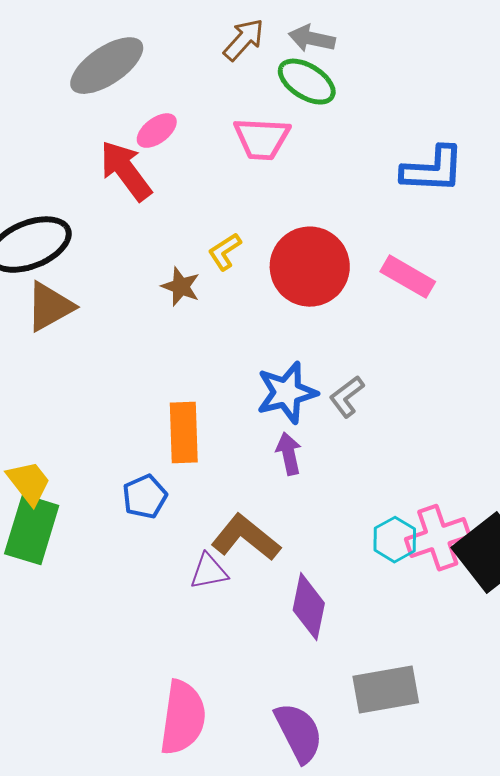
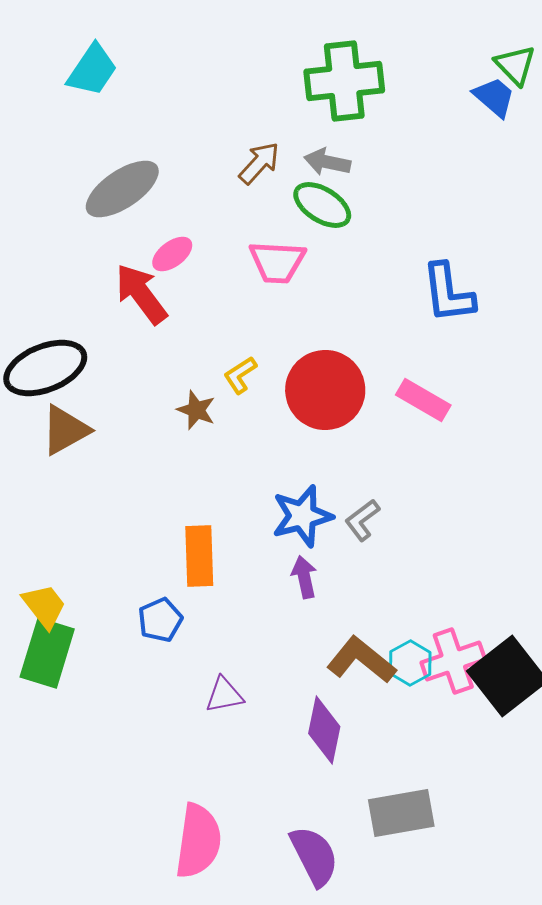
blue L-shape: (433, 170) -> (448, 293), turned 80
brown L-shape: (246, 538) -> (361, 660), moved

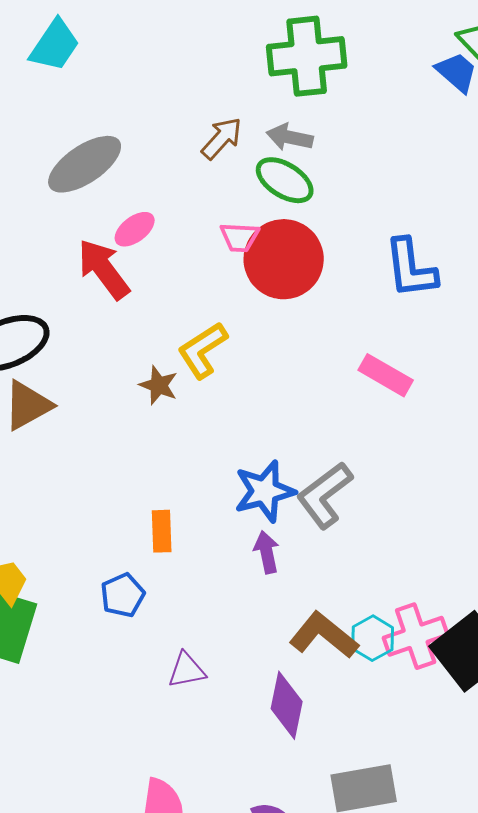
pink trapezoid: (277, 262) -> (240, 237), size x0.7
yellow L-shape: (240, 375) -> (203, 350), size x1.5
red circle: (325, 390) -> (284, 259), moved
gray L-shape: (362, 520) -> (325, 495), size x1.6
orange rectangle: (199, 556) -> (162, 531), size x0.7

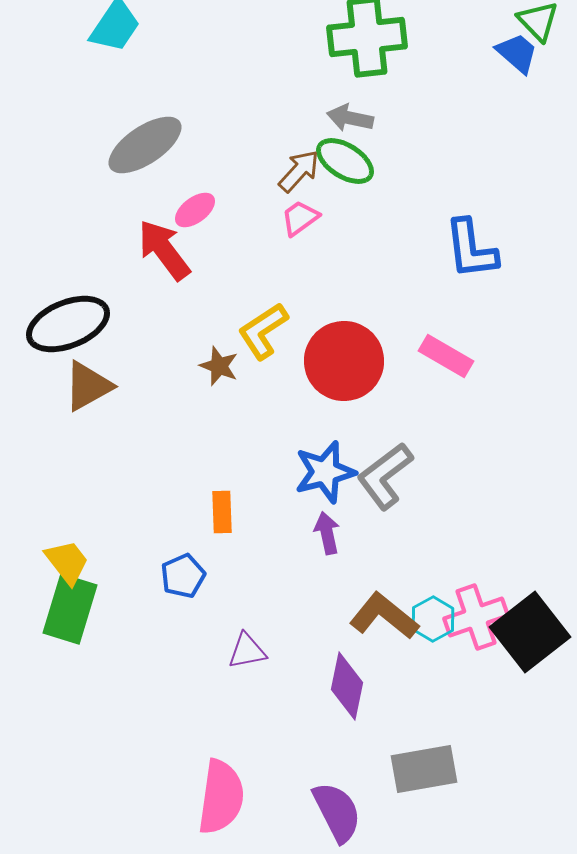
brown arrow: (222, 138) -> (299, 171), moved
pink trapezoid: (240, 237) -> (300, 218), turned 141
red circle: (284, 259) -> (344, 361), moved

